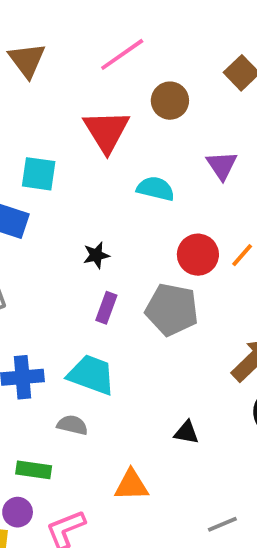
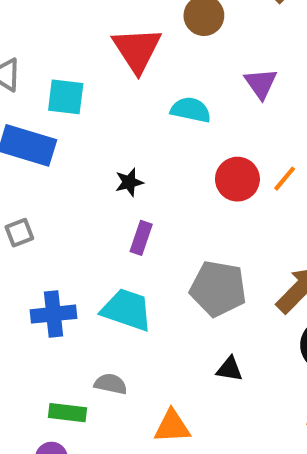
gray pentagon: (172, 310) -> (218, 289), moved
gray semicircle: (72, 425) -> (111, 384), moved

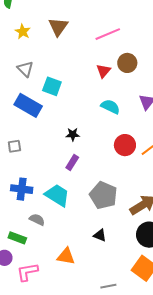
red triangle: (137, 50) -> (103, 71), moved, size x0.6
gray semicircle: (111, 384) -> (37, 220), moved

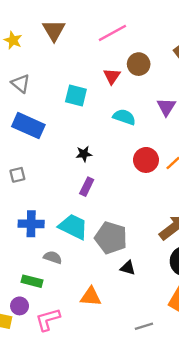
cyan square: (52, 86) -> (76, 96), moved
gray pentagon: (103, 195) -> (111, 238), moved

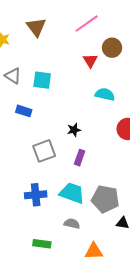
cyan square: (76, 96) -> (42, 80), moved
blue rectangle: (28, 126) -> (24, 111), size x0.6
gray square: (17, 175) -> (44, 151), moved, size x1.6
gray semicircle: (53, 257) -> (72, 224), moved

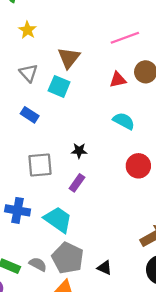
brown triangle: (36, 27) -> (69, 58), moved
red triangle: (90, 61) -> (118, 80), turned 35
gray pentagon: (105, 199) -> (68, 258), moved
gray semicircle: (72, 224) -> (38, 264), moved

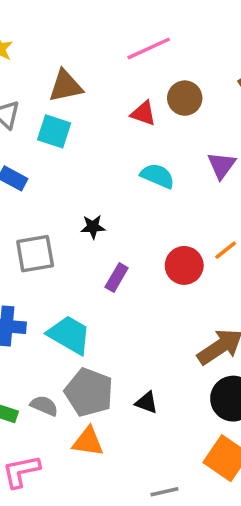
brown triangle: (69, 58) -> (66, 86), turned 45
red triangle: (118, 80) -> (143, 113), turned 36
red circle: (138, 166) -> (184, 265), moved
purple rectangle: (77, 183) -> (117, 278), moved

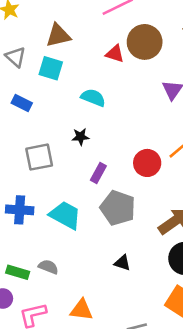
brown circle: (185, 98) -> (145, 42), size x1.4
cyan semicircle: (157, 176) -> (93, 98), moved
gray pentagon: (89, 392) -> (118, 208), moved
orange triangle: (88, 442) -> (81, 310), moved

